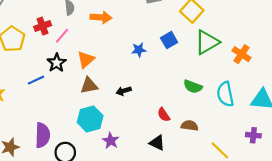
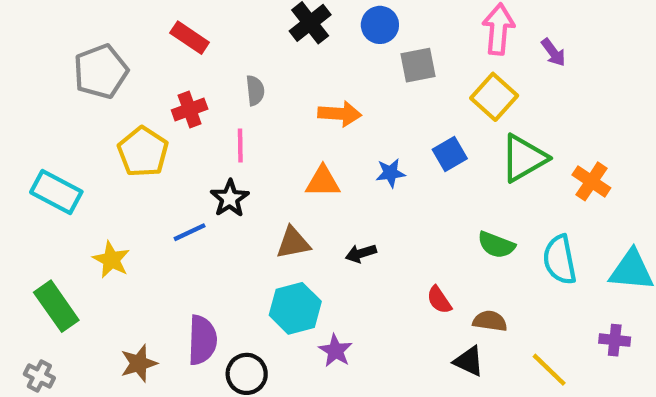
orange arrow: (101, 17) -> (340, 114), moved
red cross: (43, 26) -> (190, 110), moved
pink line: (62, 36) -> (240, 145), turned -42
orange triangle: (86, 60) -> (323, 181), moved, turned 42
black triangle: (157, 143) -> (469, 361), moved

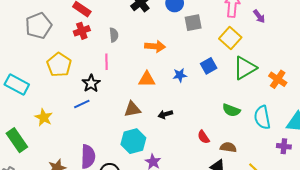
red cross: (190, 110) -> (82, 31), moved
black star: (230, 198) -> (91, 83), moved
purple cross: (615, 340) -> (284, 146), moved

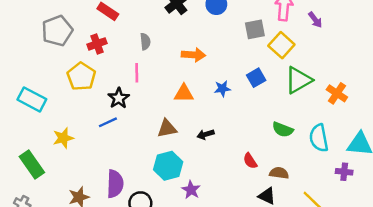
gray square: (193, 23) -> (255, 29), moved
red cross: (82, 31) -> (97, 44), moved
yellow star: (44, 117) -> (63, 138), turned 30

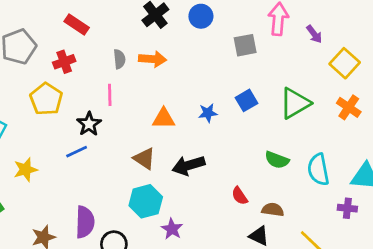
yellow square: (281, 45) -> (345, 63), moved
orange arrow: (193, 55) -> (153, 59), moved
orange cross: (337, 93) -> (349, 107), moved
brown triangle: (167, 128) -> (144, 158), turned 45
black arrow: (206, 134) -> (188, 165), size x1.6

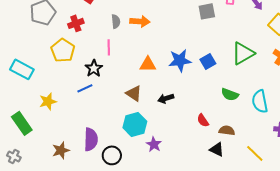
blue square: (247, 100) -> (208, 61), moved
blue star: (208, 113) -> (180, 60), size x1.6
black arrow: (188, 165) -> (166, 98), size x0.7

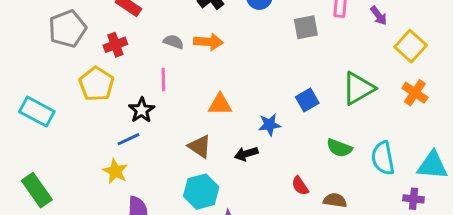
gray semicircle: (116, 21) -> (174, 42), turned -64
blue star: (180, 60) -> (270, 125), moved, size x0.7
yellow star: (48, 101) -> (115, 171), moved, turned -30

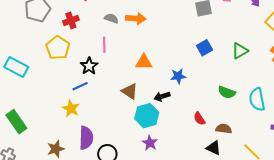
green triangle: (358, 88) -> (240, 51), size x0.7
blue square: (307, 100) -> (204, 48), moved
cyan hexagon: (201, 192) -> (147, 116), moved

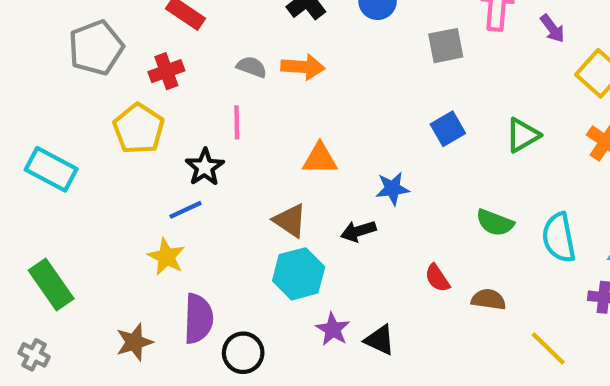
cyan hexagon: (147, 116) -> (299, 274), moved
black triangle: (214, 148) -> (380, 340), moved

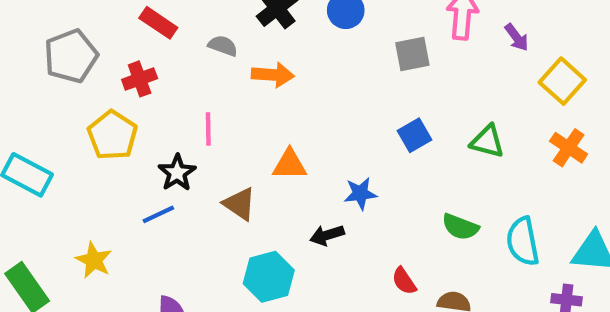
gray semicircle: (252, 67) -> (223, 46), moved
green triangle: (523, 135) -> (487, 141), turned 45
brown triangle: (290, 220) -> (240, 204), moved
yellow star: (166, 257) -> (94, 260), moved

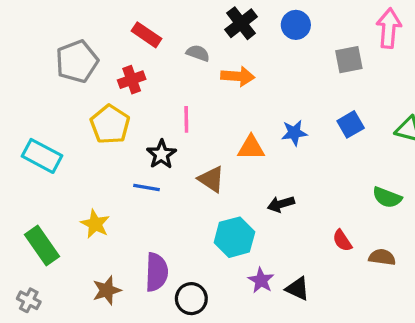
blue star: (360, 194) -> (294, 133), moved
blue line: (158, 214) -> (147, 187), turned 35

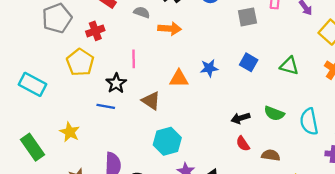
blue square: (351, 124) -> (249, 62), turned -30
black arrow: (281, 204) -> (240, 118), moved

